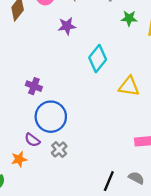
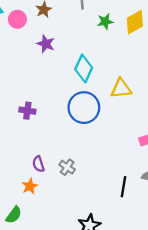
purple star: (67, 26) -> (46, 44), turned -30
blue circle: (51, 117) -> (84, 108), moved
purple semicircle: (32, 140) -> (38, 164), turned 49

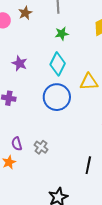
green star: (105, 21) -> (62, 34), moved
purple star: (46, 44) -> (20, 63), moved

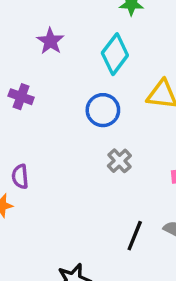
blue circle: (57, 97) -> (103, 110), size x0.7
gray cross: (41, 147) -> (119, 161), moved

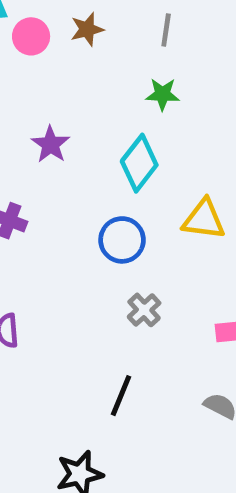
black line: (135, 236) -> (121, 396), moved

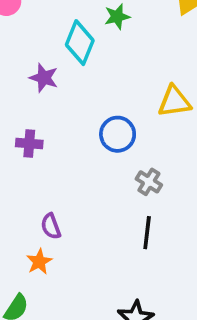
cyan diamond: (139, 163) -> (80, 43), moved
black line: (121, 396) -> (147, 233), moved

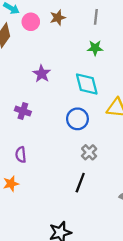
cyan diamond: (80, 43) -> (87, 84), moved, turned -50
purple semicircle: (51, 226) -> (21, 155), moved

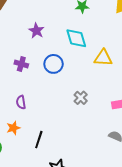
blue circle: (77, 119) -> (54, 64), moved
black line: (80, 183) -> (39, 140), moved

